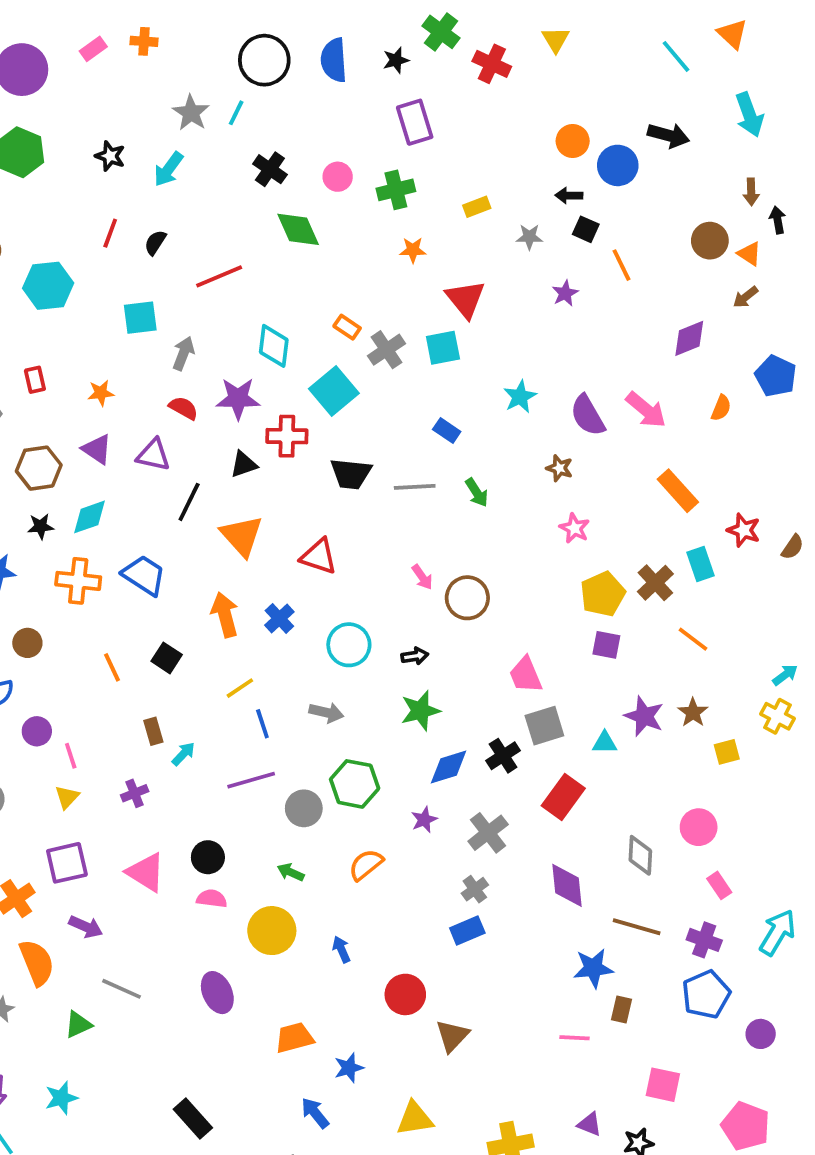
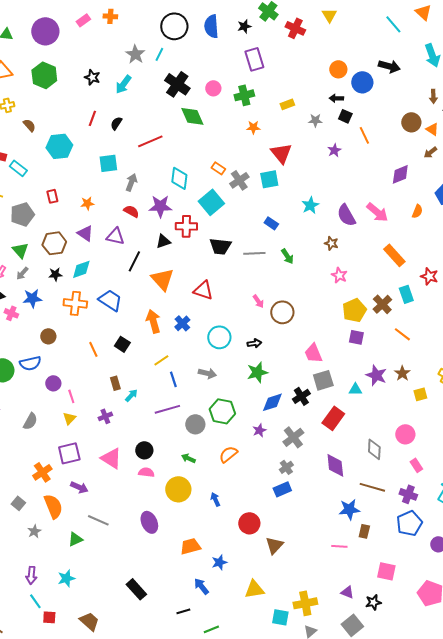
black cross: (270, 169) -> (177, 84), size x1.4

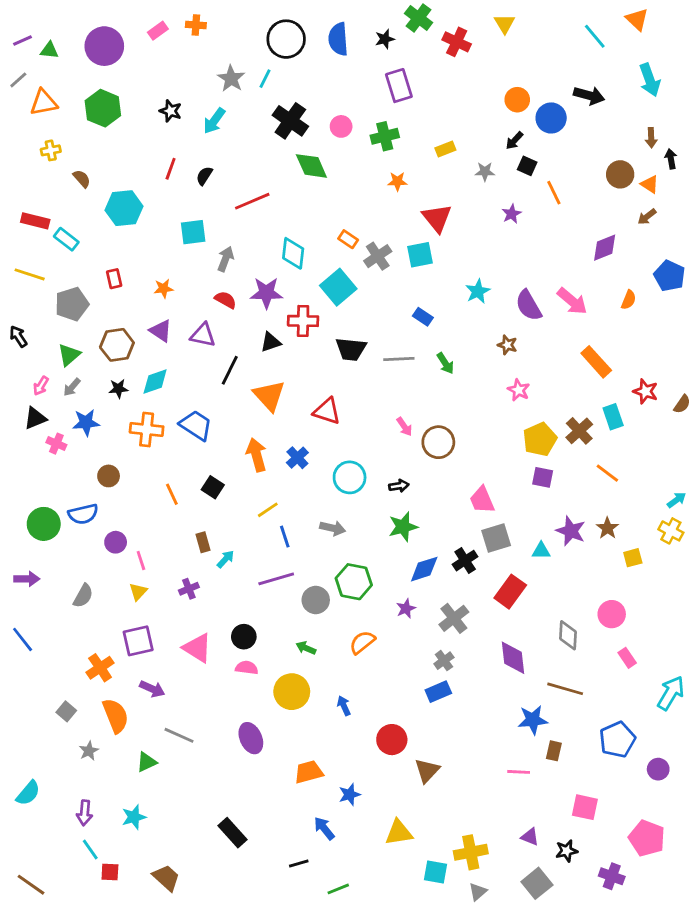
black arrow: (336, 98) -> (514, 141), turned -48
green triangle: (20, 250) -> (69, 355), turned 30
purple cross: (408, 494) -> (612, 876), moved

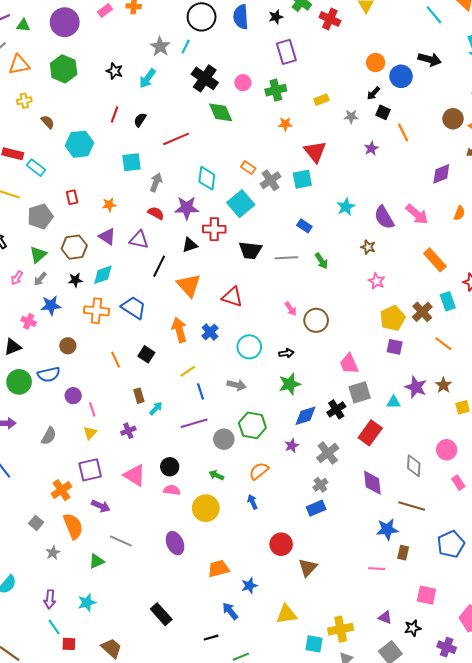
black triangle: (35, 418) -> (13, 347), moved
blue arrow: (344, 706) -> (252, 502), moved

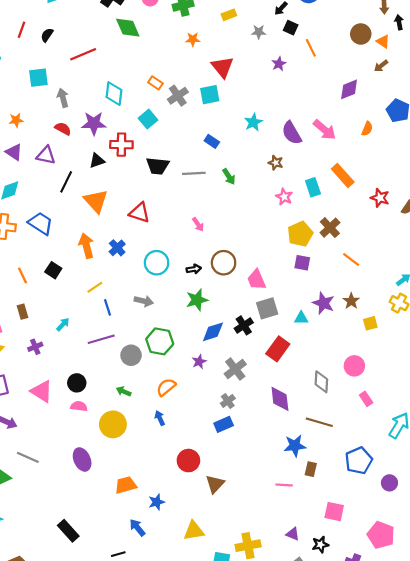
gray arrow: (156, 182) -> (63, 98), turned -36
cyan square: (241, 204) -> (148, 119), size x0.7
cyan rectangle: (448, 301) -> (313, 187), moved
brown circle: (316, 320) -> (224, 263), moved
brown rectangle: (139, 396) -> (23, 312), moved

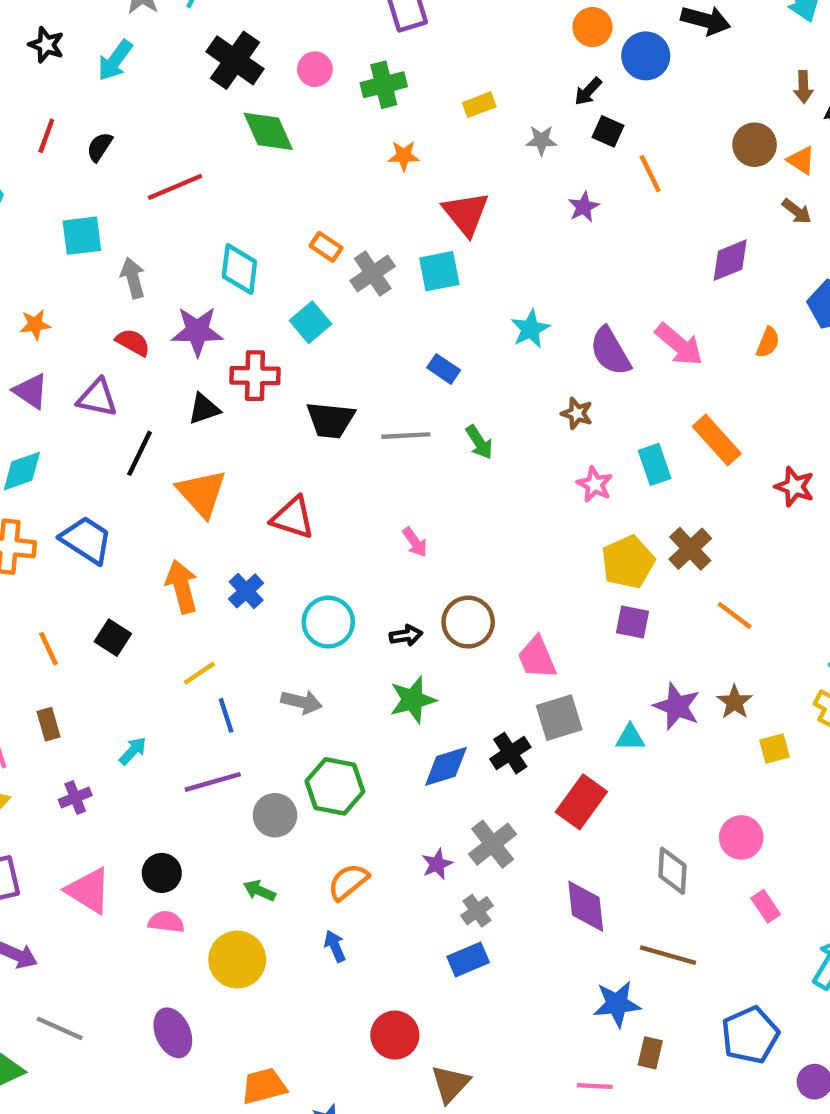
brown arrow: (381, 66) -> (797, 211), turned -104
purple star: (199, 362) -> (437, 864), moved

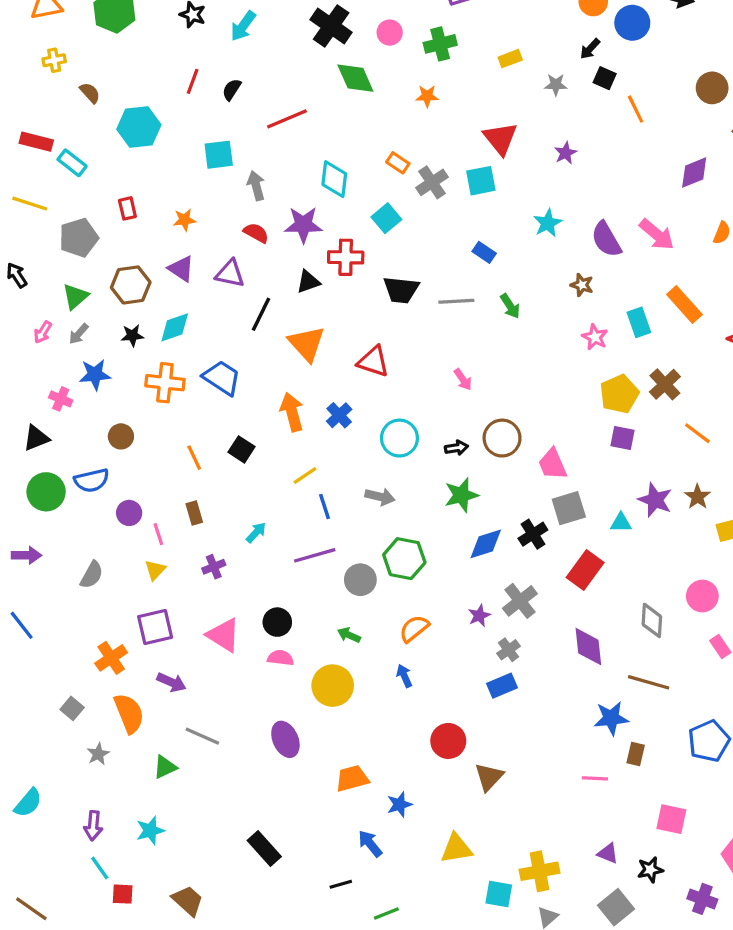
orange star: (404, 156) -> (427, 96), moved
purple star: (584, 207) -> (566, 153), moved

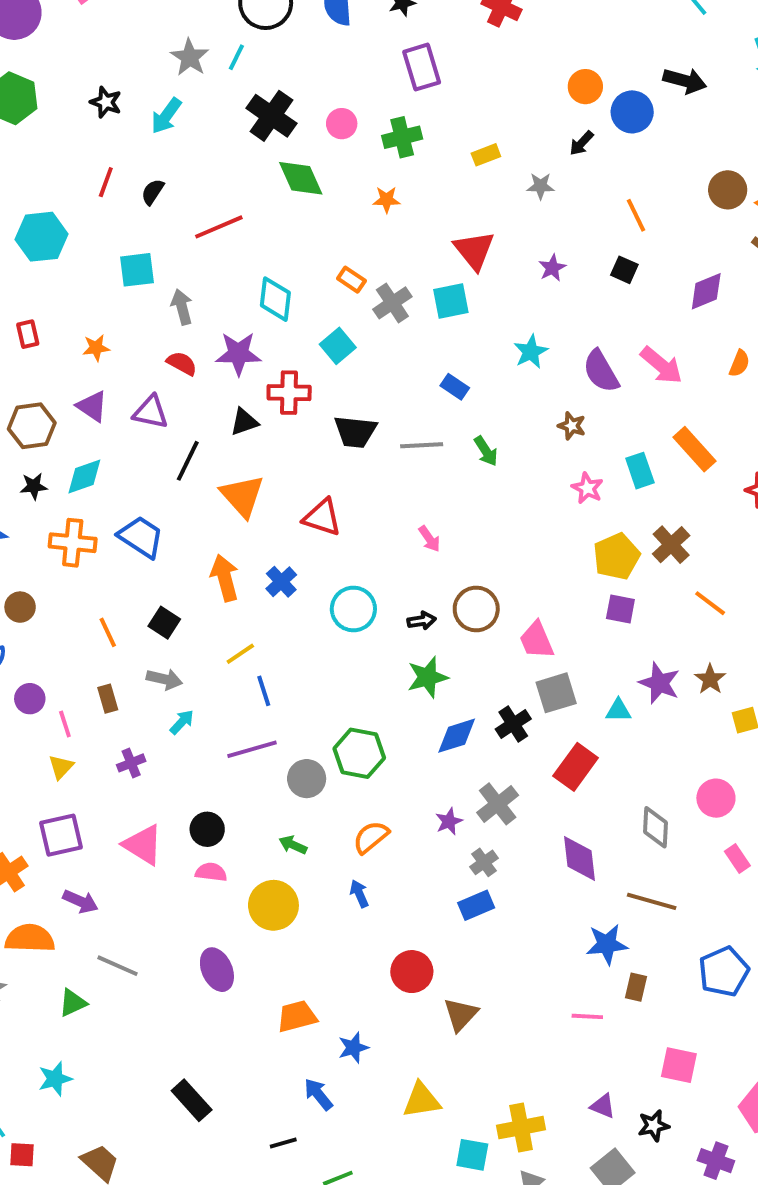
black square: (605, 78) -> (624, 270), moved
gray arrow: (380, 497) -> (164, 679), moved
orange semicircle: (129, 713) -> (30, 938), turned -66

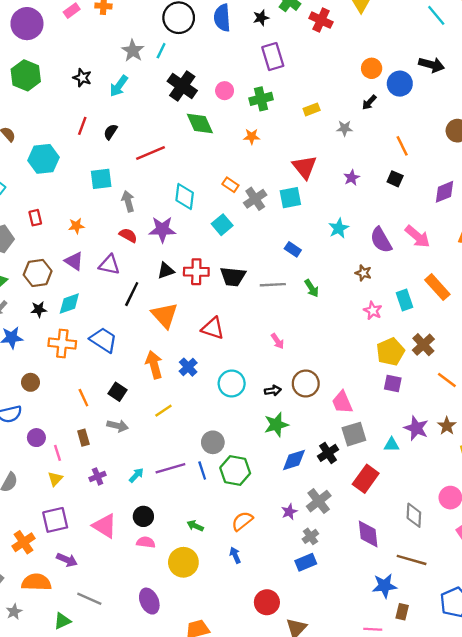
red cross: (289, 393) -> (196, 272), moved
blue line: (264, 691) -> (202, 471), moved
cyan arrow: (182, 722) -> (136, 475), moved
gray circle: (307, 779) -> (213, 442), moved

